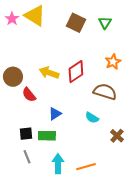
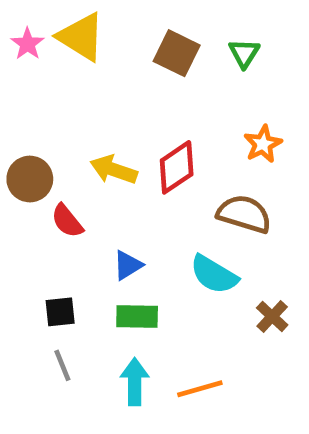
cyan semicircle: (92, 118) -> (214, 275), size x1.5
green rectangle: (47, 136) -> (137, 316), moved

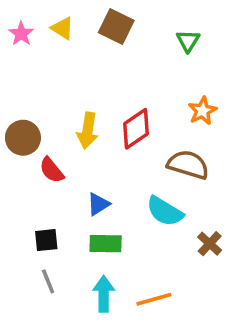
yellow triangle: (81, 37) -> (62, 28), size x0.6
brown square: (177, 53) -> (116, 26), moved
yellow arrow: (114, 170) -> (88, 131), turned -100

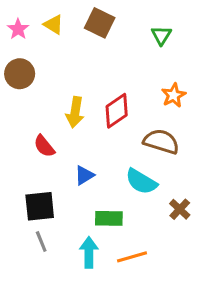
brown circle: (23, 138) -> (20, 74), moved
black square: (46, 240) -> (40, 206), size x1.5
green rectangle: (106, 244) -> (109, 218), moved

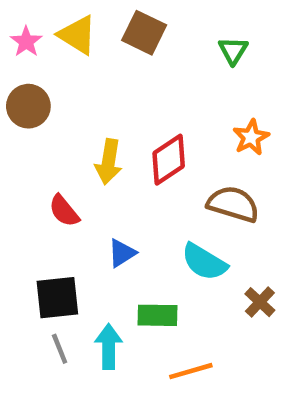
yellow triangle: (53, 24) -> (77, 35), size x1.4
cyan arrow: (89, 252) -> (109, 347), moved

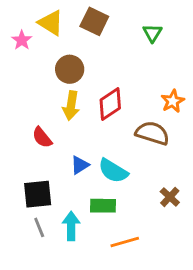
pink star: (26, 42) -> (22, 40), moved
brown circle: (28, 106) -> (70, 69), moved
orange star: (251, 137) -> (173, 101), moved
cyan semicircle: (204, 262) -> (113, 171), moved

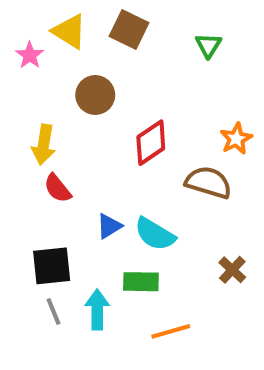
yellow arrow: (71, 106) -> (44, 145), moved

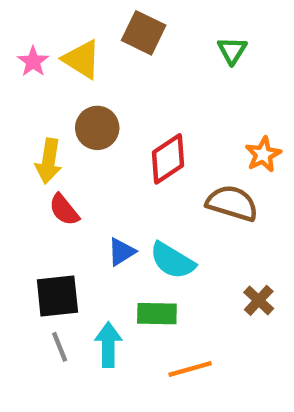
yellow triangle: (69, 31) -> (82, 59), moved
brown circle: (95, 95) -> (97, 128), moved

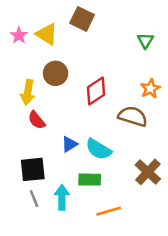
green triangle: (232, 51) -> (145, 40), moved
brown cross: (259, 300) -> (148, 172), size x1.5

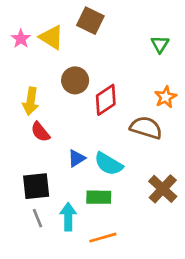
brown circle: (56, 73) -> (75, 80), moved
orange line: (109, 211) -> (103, 238), moved

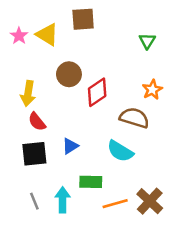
brown square: (90, 21) -> (83, 19), turned -30
cyan semicircle: (108, 164) -> (120, 151), moved
black square: (36, 186) -> (34, 154), moved
brown cross: (163, 189) -> (150, 201), moved
orange line: (103, 238) -> (115, 204), moved

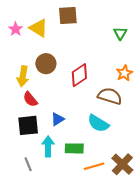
brown circle: (69, 74) -> (46, 64), moved
cyan arrow: (63, 200) -> (48, 146), moved

